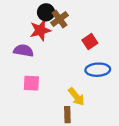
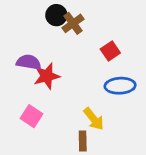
red star: (40, 30) -> (47, 76), moved
pink square: (31, 83) -> (31, 116), moved, turned 30

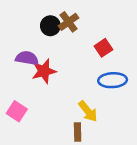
black circle: (56, 15) -> (50, 26), moved
pink square: (31, 116) -> (17, 111), moved

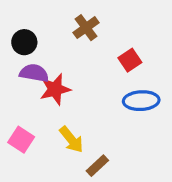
black circle: (50, 26) -> (24, 42), moved
yellow arrow: (88, 111) -> (71, 140), moved
brown rectangle: (78, 132) -> (97, 166), turned 48

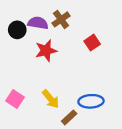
purple semicircle: (34, 73) -> (38, 23), moved
red star: (55, 89) -> (46, 51), moved
blue ellipse: (141, 101) -> (91, 101), moved

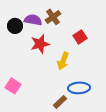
yellow arrow: (51, 99) -> (63, 61), moved, turned 60

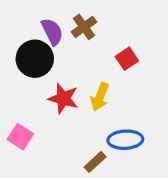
purple semicircle: (33, 20) -> (52, 32), turned 54
black circle: (15, 26) -> (35, 59), moved, size x1.5
red star: (40, 44) -> (63, 98), moved, turned 30

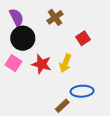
purple semicircle: (52, 32) -> (17, 17), moved
pink square: (20, 137) -> (13, 63), moved

